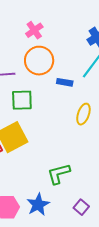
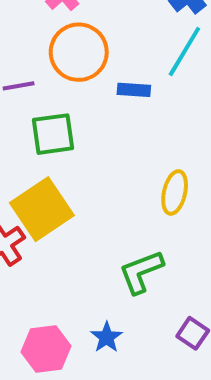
yellow ellipse: (83, 114) -> (175, 192), moved
blue star: (38, 205) -> (107, 337), size x0.7

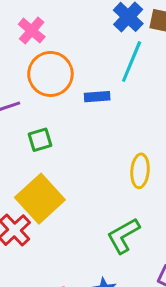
green square: (53, 134) -> (40, 140), size x0.7

